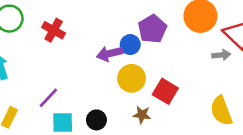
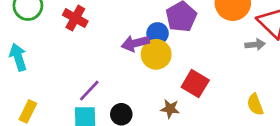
yellow circle: (132, 78) -> (156, 54), moved
purple line: (48, 98) -> (89, 91), moved
yellow semicircle: (221, 111) -> (255, 105), size x0.7

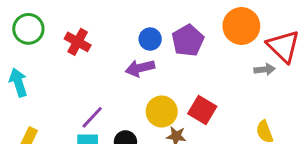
blue circle: (158, 33) -> (150, 39), moved
yellow circle: (156, 54) -> (162, 111), moved

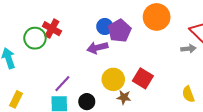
orange circle: (241, 26) -> (157, 17), moved
green circle: (28, 29) -> (35, 38), moved
purple pentagon: (188, 40) -> (120, 31), moved

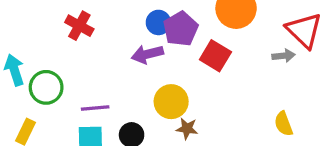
green circle: (35, 38) -> (46, 87), moved
red square: (143, 78) -> (215, 56), moved
purple line: (62, 84) -> (95, 108), turned 42

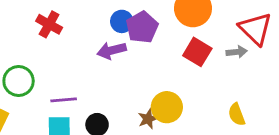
red square: (215, 56) -> (197, 52), moved
yellow circle: (171, 102) -> (167, 107), moved
brown star: (187, 129) -> (148, 119), turned -30

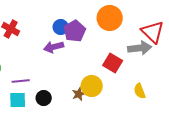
red square: (197, 52) -> (113, 63), moved
gray arrow: (237, 52) -> (140, 48), size x1.6

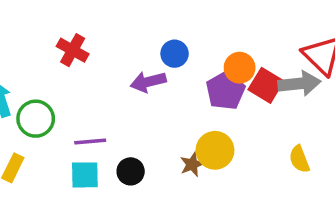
orange circle: (110, 18) -> (240, 68), moved, size x0.7
blue circle: (61, 27) -> (175, 54), moved
purple pentagon: (75, 31) -> (226, 91), moved
red square: (113, 63) -> (266, 85), moved

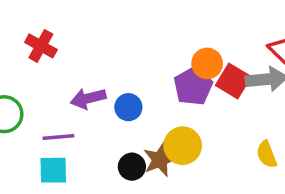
blue circle: (175, 54) -> (128, 107), moved
purple arrow: (148, 82) -> (88, 98), moved
brown star: (192, 164) -> (160, 160), size x1.4
black circle: (131, 171) -> (132, 167), moved

